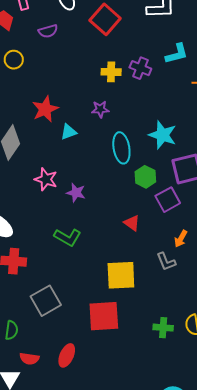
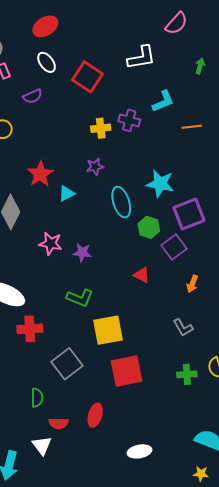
gray L-shape: (166, 262) -> (183, 328), moved
yellow square: (121, 275) -> (108, 330), moved

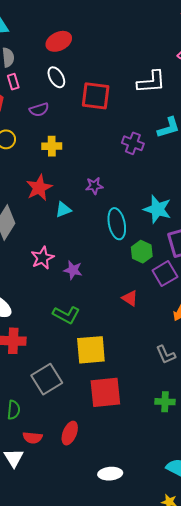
red square: (88, 77) -> (96, 96), turned -32
yellow cross: (101, 128) -> (52, 146), moved
pink star: (51, 243) -> (42, 258), turned 30

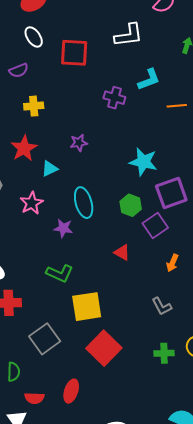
cyan ellipse: (117, 224) -> (84, 203), moved
pink star: (42, 258) -> (32, 203), moved
red square: (105, 392) -> (104, 348), turned -36

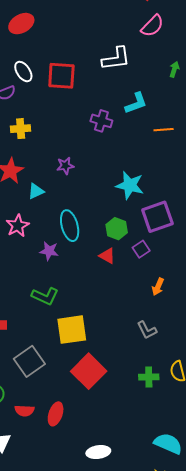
white ellipse: (34, 37) -> (23, 72), moved
purple square: (155, 225) -> (141, 249), size x0.7
red triangle: (122, 252) -> (107, 256), moved
red semicircle: (34, 398) -> (24, 411), moved

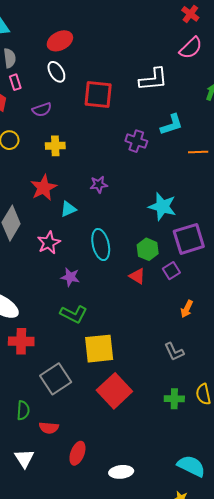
white ellipse: (23, 72) -> (56, 72), moved
purple star: (49, 251) -> (70, 277), moved
red ellipse: (56, 414) -> (77, 453), moved

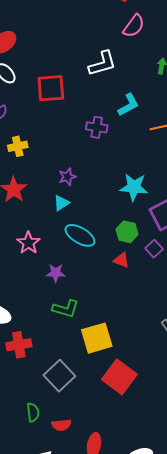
cyan triangle: (68, 209) -> (61, 203), moved
cyan ellipse: (101, 245) -> (80, 235), turned -36

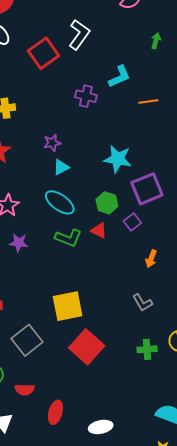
white L-shape: (102, 64) -> (79, 34), moved, turned -44
red square: (51, 88) -> (43, 53), turned -36
cyan triangle: (61, 203) -> (61, 167), moved
purple star: (56, 273) -> (19, 243), moved
green L-shape: (66, 309) -> (68, 238), moved

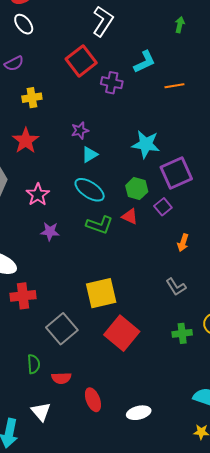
red square: (43, 53) -> (81, 61), moved
red ellipse: (55, 412) -> (93, 400), turned -35

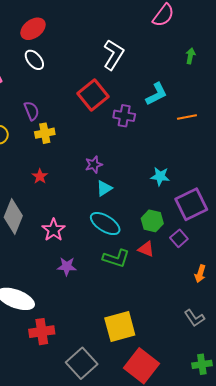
purple semicircle: (14, 63) -> (32, 111), moved, turned -84
red star: (26, 141) -> (40, 176), size x0.6
cyan star: (146, 144) -> (160, 176), size x0.7

